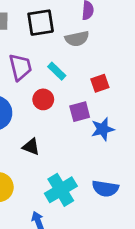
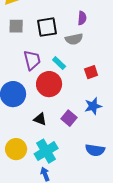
red circle: (43, 99) -> (49, 84), size x1.6
purple square: (80, 112) -> (69, 118), moved, turned -35
cyan cross: (61, 190) -> (46, 151), moved

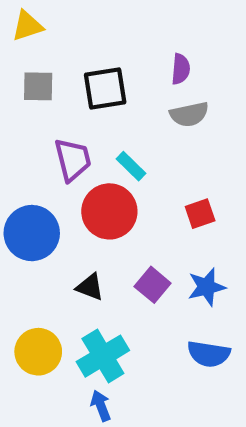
gray semicircle: (74, 39) -> (189, 114), moved
red square: (91, 72) -> (200, 214), moved
blue star: (93, 106) -> (207, 287), moved

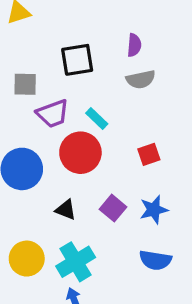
gray square: (38, 86) -> (25, 84), moved
purple trapezoid: (73, 160) -> (53, 114), turned 84

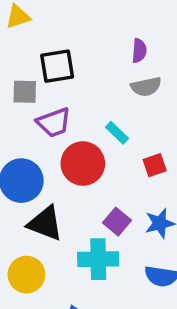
black square: (77, 60) -> (57, 66), moved
cyan rectangle: (97, 118) -> (117, 133), moved
black triangle: (66, 210) -> (45, 223), moved, size x1.6
cyan cross: (76, 262) -> (98, 259), moved, turned 30

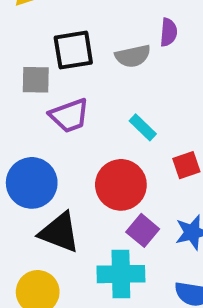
gray semicircle: (146, 87) -> (133, 56), moved
red circle: (83, 164) -> (121, 185), moved

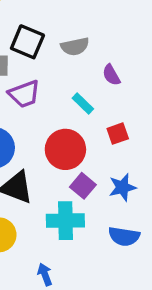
purple semicircle: (168, 32) -> (111, 75), moved, turned 145
black square: (73, 50) -> (27, 42), turned 32

